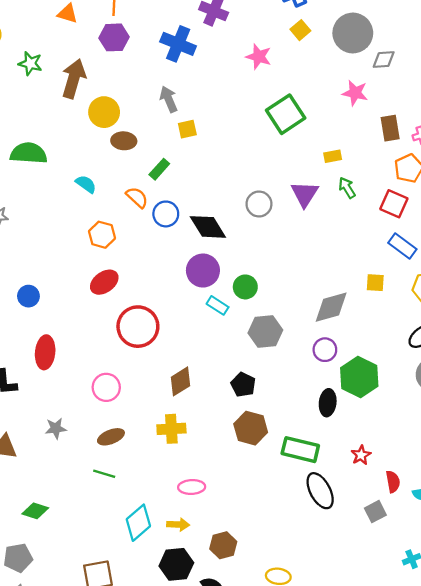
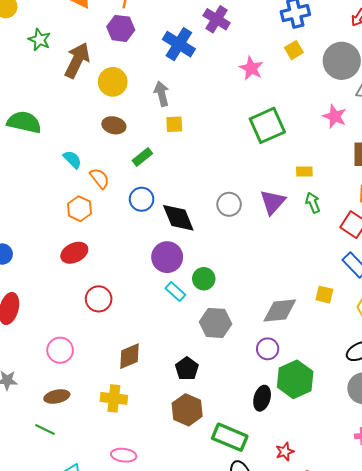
yellow circle: (104, 112) -> (113, 82), moved
orange semicircle: (137, 197) -> (100, 178), moved
red circle: (138, 327) -> (99, 299), size x0.7

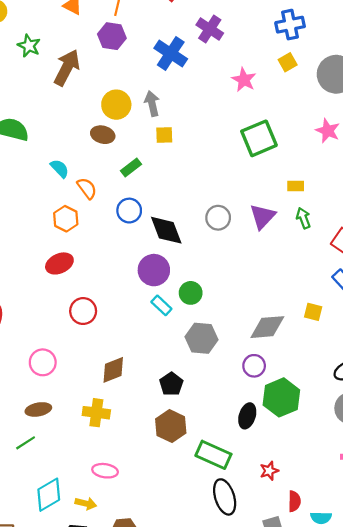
yellow circle: (113, 82) -> (116, 105), moved
green line: (45, 430) -> (26, 443), turned -60

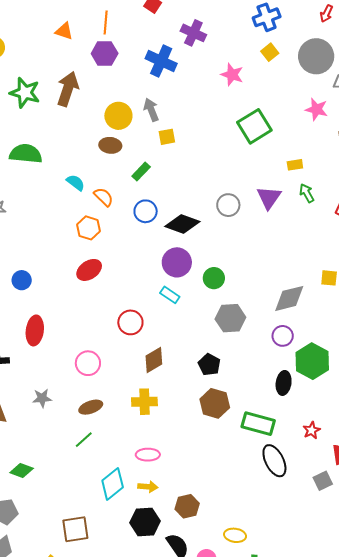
green star: (29, 46) -> (25, 93), moved, size x1.4
black diamond: (166, 230) -> (182, 224), turned -40
cyan rectangle: (161, 305) -> (170, 295), moved
red circle: (83, 311) -> (130, 322), moved
pink ellipse: (105, 471) -> (148, 455), moved

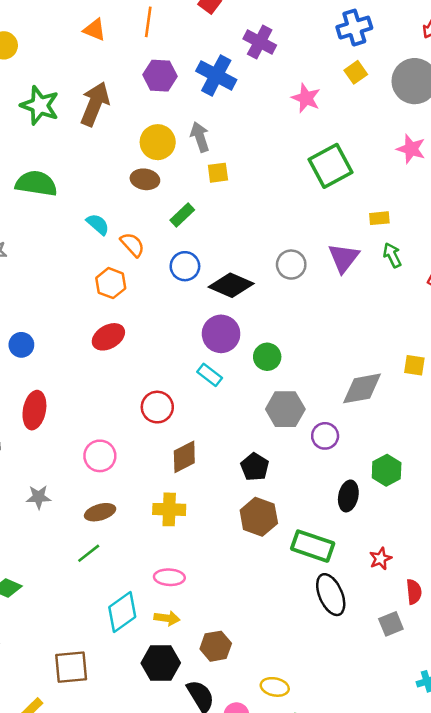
purple hexagon: (105, 54) -> (160, 76), moved
purple circle: (283, 336) -> (325, 436), moved
green hexagon: (312, 361) -> (387, 470), size x0.7

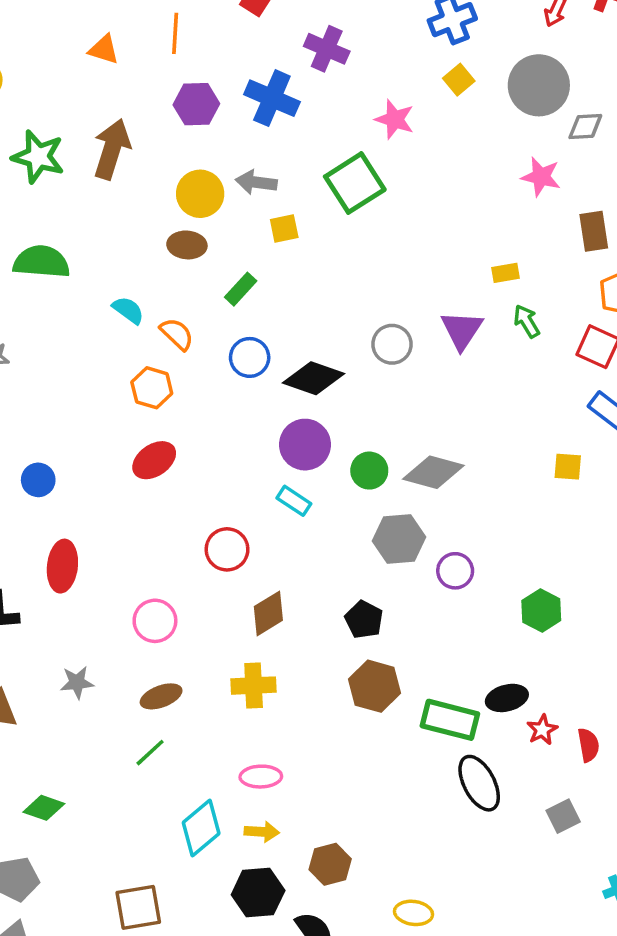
gray arrow: (200, 137) -> (256, 182), turned -60
green square: (331, 166) -> (355, 183), moved
gray diamond: (362, 388) -> (433, 472), moved, turned 30
black ellipse: (348, 496) -> (507, 698), moved, turned 68
red semicircle: (414, 592) -> (588, 745), moved

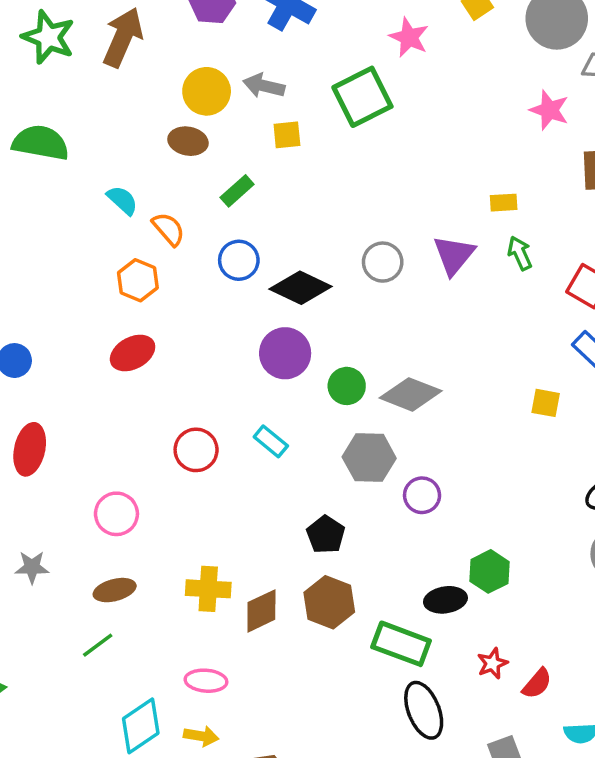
cyan rectangle: (294, 501) -> (271, 441), moved
green hexagon: (541, 611) -> (489, 571), moved
brown diamond: (268, 613) -> (261, 611), moved
black ellipse: (507, 698) -> (445, 600), moved
red semicircle: (588, 745) -> (537, 684), turned 44

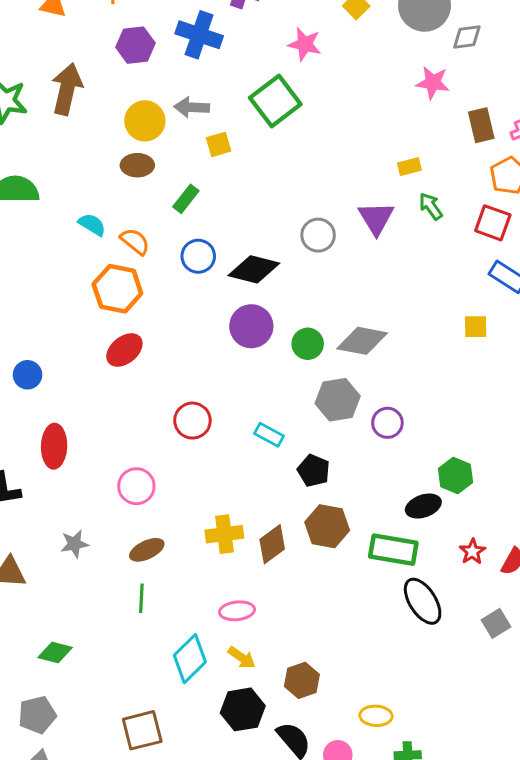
orange hexagon: (138, 280) -> (117, 289), size x1.4
cyan rectangle: (271, 441) -> (269, 435), moved
green line: (98, 645) -> (141, 598), turned -40
yellow arrow: (201, 736) -> (242, 658), turned 36

